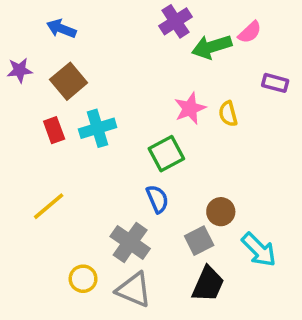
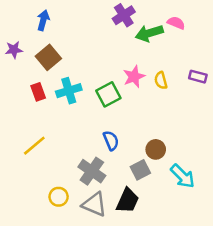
blue arrow: (61, 29) -> (43, 20), turned 84
pink semicircle: (250, 32) -> (176, 23), turned -114
purple rectangle: (275, 83) -> (198, 77), moved
green square: (166, 154) -> (108, 94), moved
black trapezoid: (208, 284) -> (128, 201), moved

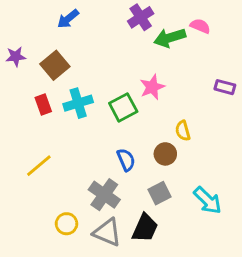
blue arrow: (43, 20) -> (68, 19), moved, turned -144
yellow semicircle: (161, 80) -> (183, 131), moved
brown circle: (156, 149) -> (165, 154), moved

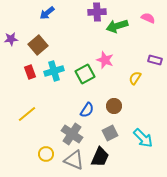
purple cross: (141, 17) -> (97, 12), turned 30
pink semicircle: (200, 26) -> (148, 18), moved
pink star: (152, 87) -> (105, 60), turned -30
yellow semicircle: (183, 131) -> (135, 78), moved, turned 48
blue semicircle: (126, 160) -> (87, 110), turned 56

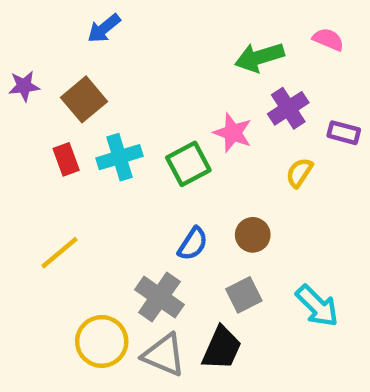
purple cross: (97, 12) -> (288, 108), moved, turned -30
yellow circle: (46, 154) -> (102, 341), size x1.5

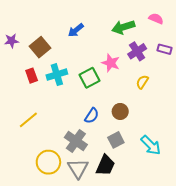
blue arrow: (104, 28) -> (76, 30), moved
purple rectangle: (344, 133) -> (165, 49), moved
gray triangle: (164, 355) -> (78, 168), turned 35

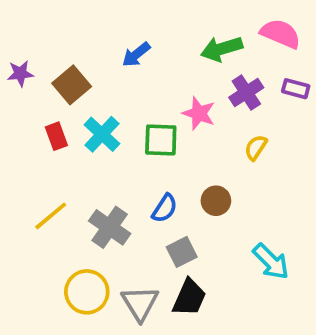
pink semicircle: (156, 19) -> (280, 34), size x1.5
cyan cross: (57, 75) -> (102, 134), turned -30
green square: (90, 78) -> (161, 140), turned 30
gray square: (116, 140) -> (182, 252), moved
gray cross: (76, 141) -> (110, 227), moved

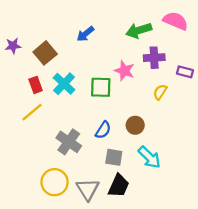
purple rectangle: (296, 89) -> (185, 72), moved
purple cross: (246, 92) -> (154, 58), turned 30
yellow line: (51, 216) -> (32, 112), moved
gray square: (182, 252) -> (114, 157), turned 36
cyan arrow: (271, 261) -> (149, 157), moved

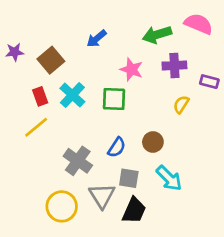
pink star: (124, 71) -> (131, 69), moved
gray triangle: (88, 189) -> (102, 196), moved

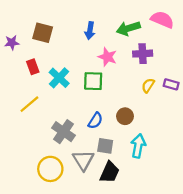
blue arrow: (97, 39) -> (90, 31), moved, turned -42
brown square: (51, 60) -> (43, 33), moved, turned -35
purple rectangle: (209, 82) -> (171, 84), moved
red rectangle: (40, 96) -> (33, 67), moved
cyan arrow: (169, 178) -> (138, 146), turned -125

